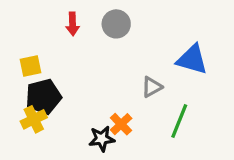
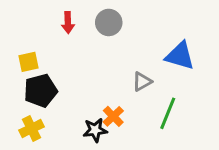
yellow cross: (34, 119) -> (31, 128), moved

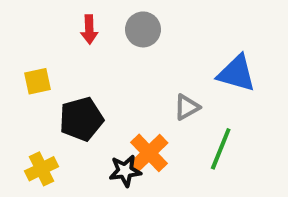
black pentagon: (41, 91) -> (81, 119), moved
orange cross: (113, 116) -> (149, 153), size x1.4

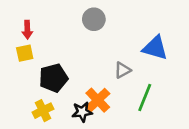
red arrow: (89, 29) -> (27, 30), moved
yellow cross: (41, 169) -> (43, 111), moved

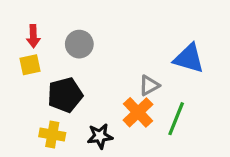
gray circle: (94, 19) -> (79, 44), moved
orange cross: (98, 100) -> (138, 112), moved
yellow cross: (43, 111) -> (52, 135), turned 36

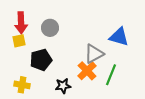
red arrow: (33, 36) -> (21, 23), size x1.5
gray triangle: (149, 85) -> (94, 54), size x1.5
yellow cross: (52, 135) -> (22, 85), moved

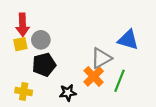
gray circle: (50, 28) -> (41, 40), moved

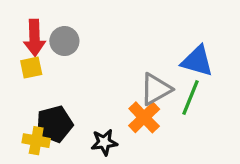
gray circle: (41, 40) -> (64, 41), moved
black pentagon: (44, 65) -> (54, 124), moved
green line: (119, 81) -> (191, 97), moved

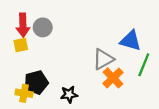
green line: (191, 97) -> (144, 65), moved
orange cross: (144, 117) -> (113, 78), moved

